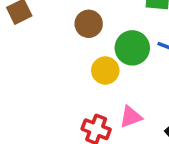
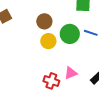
yellow circle: (105, 71) -> (48, 41), moved

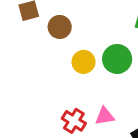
brown circle: (44, 21) -> (60, 27), moved

